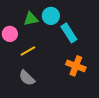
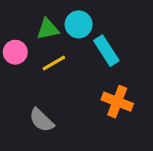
yellow line: (28, 51) -> (54, 63), moved

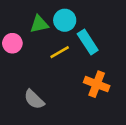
yellow line: (54, 63) -> (60, 52), moved

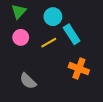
green triangle: (39, 24) -> (19, 11), moved, turned -35
pink circle: (12, 43) -> (21, 37), moved

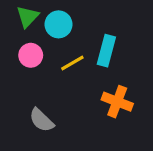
cyan circle: (53, 17) -> (59, 24), moved
cyan rectangle: (72, 34) -> (106, 51), turned 48

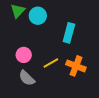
pink circle: (31, 55) -> (24, 55), moved
yellow line: (72, 63) -> (51, 63), moved

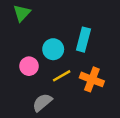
cyan circle: (38, 16) -> (53, 49), moved
gray semicircle: (27, 78) -> (42, 102), moved, turned 96

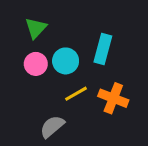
green triangle: (22, 13) -> (36, 28), moved
pink circle: (29, 66) -> (36, 64), moved

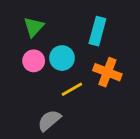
cyan rectangle: (103, 49) -> (97, 31), moved
orange cross: (113, 98) -> (107, 72), moved

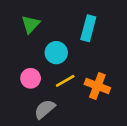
pink circle: (34, 61) -> (31, 78), moved
orange cross: (107, 72) -> (97, 86), moved

